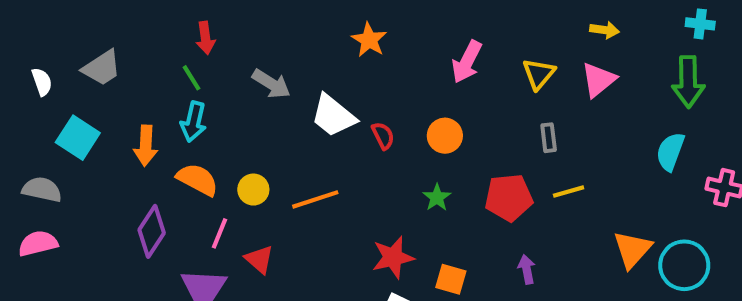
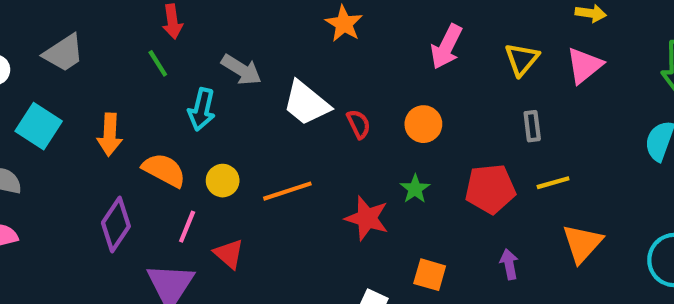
cyan arrow: (194, 122) -> (202, 109), moved
orange triangle: (632, 249) -> (582, 243), moved
red star: (393, 257) -> (367, 218), moved, turned 30

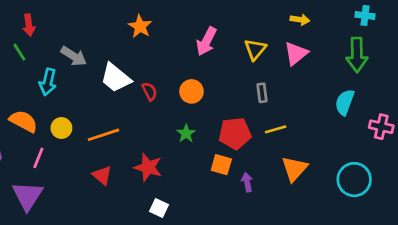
red star: (367, 218) -> (148, 167), moved
red triangle: (229, 254) -> (102, 175), moved
orange square: (430, 275) -> (221, 165), moved

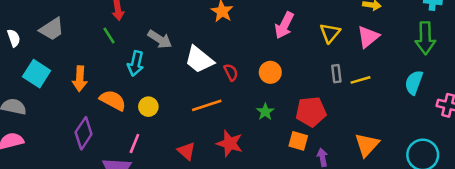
yellow line: (276, 129) -> (360, 80), moved
orange line: (103, 135) -> (207, 105), moved
pink line: (38, 158) -> (134, 143), moved

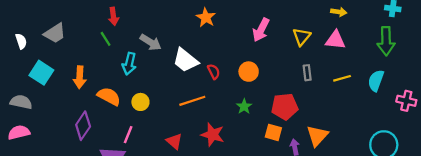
pink triangle: (368, 37) -> (335, 40), turned 45
yellow line: (360, 80) -> (342, 78), moved
orange triangle: (367, 145) -> (317, 136), moved

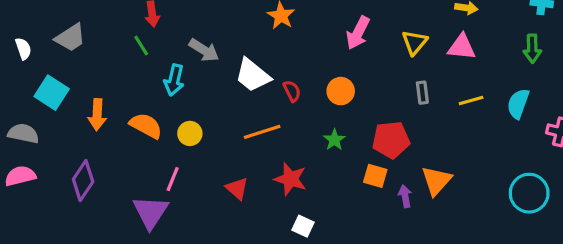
green arrow: (386, 41) -> (532, 49), size x0.7
orange arrow: (80, 77) -> (97, 115), moved
purple diamond: (83, 126) -> (83, 181), moved

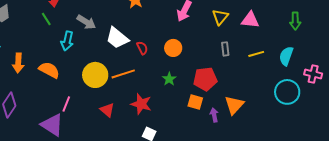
yellow circle: (190, 133) -> (95, 75), moved, size x1.6
cyan circle: (529, 193) -> (287, 92), moved
purple triangle: (151, 212) -> (52, 125), turned -30

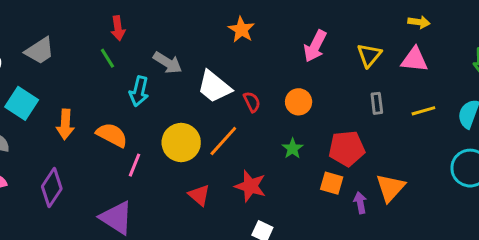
orange line: (123, 74) -> (223, 141), turned -30
pink line: (66, 104) -> (135, 165), moved

